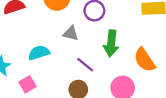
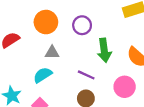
gray triangle: (71, 33) -> (52, 53), moved

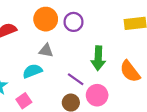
purple circle: (82, 25) -> (74, 22), moved
pink circle: (125, 87) -> (97, 95), moved

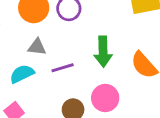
purple line: (76, 79) -> (63, 68), moved, turned -48

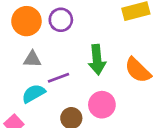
cyan semicircle: (22, 74) -> (34, 94), moved

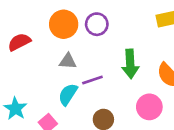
cyan semicircle: (34, 94) -> (68, 94), turned -30
pink circle: (102, 105) -> (149, 107), moved

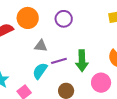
orange circle: (64, 24) -> (28, 18), moved
green arrow: (130, 64) -> (82, 61), moved

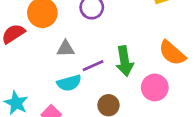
cyan semicircle: (40, 71) -> (69, 83), turned -132

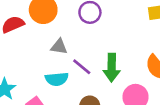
purple line: (93, 66) -> (82, 67), turned 54

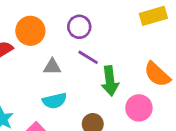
purple line: (82, 67) -> (88, 57), moved

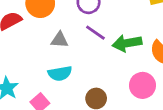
green arrow: (110, 81) -> (127, 43), moved, turned 84

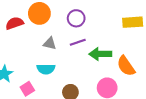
purple line: (95, 33) -> (78, 42), turned -63

